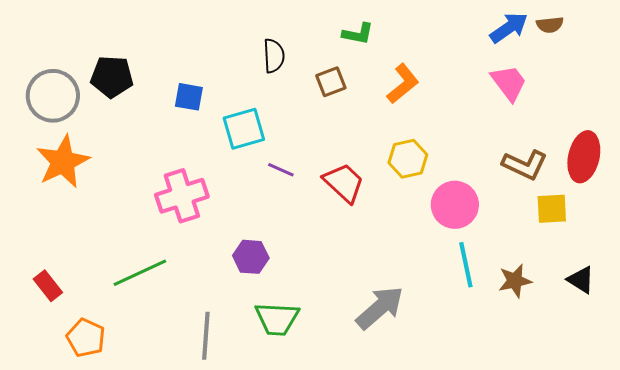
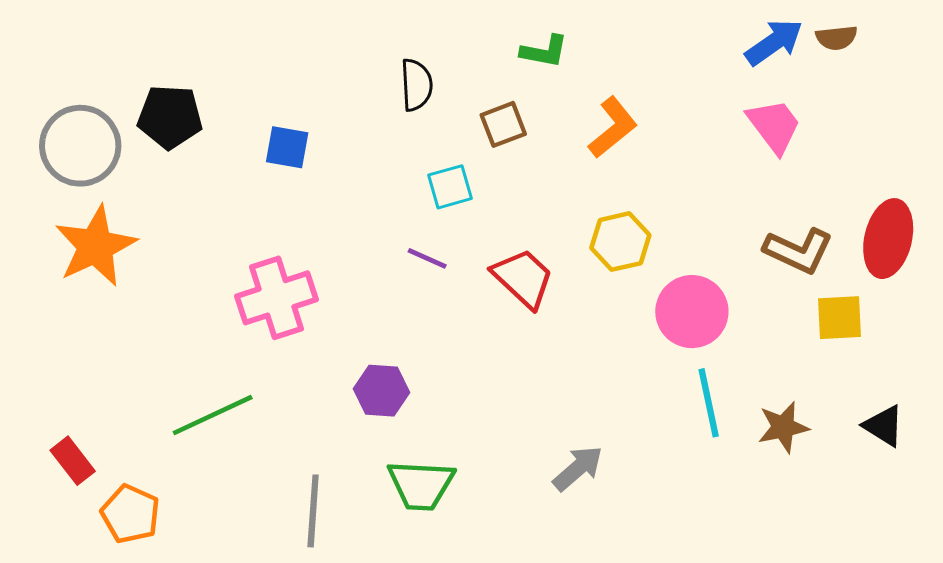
cyan square: (244, 129) -> (450, 187), moved, size x0.7
red rectangle: (48, 286) -> (73, 461), moved
gray arrow: (380, 308) -> (578, 468), size x0.7

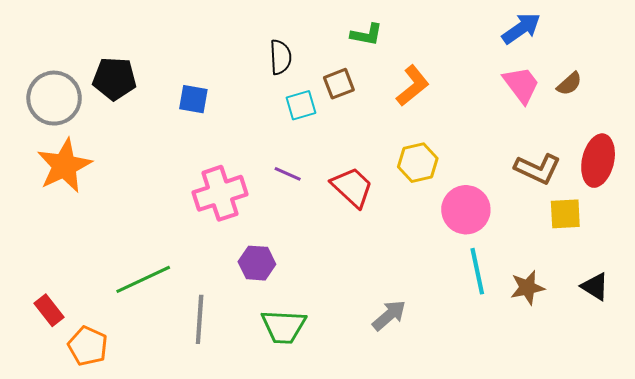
brown semicircle: (836, 38) -> (569, 84), moved, turned -36
cyan square: (450, 187) -> (301, 105), moved
pink cross: (277, 298) -> (220, 193), moved
gray line: (313, 511) -> (200, 319), moved

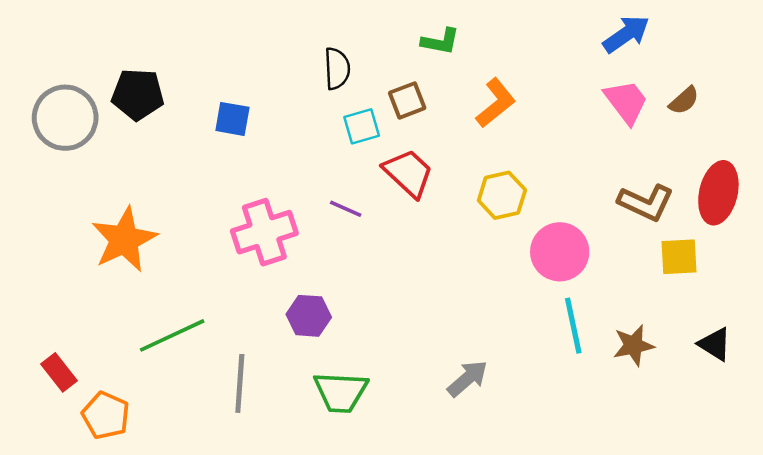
orange star: (64, 166) -> (124, 240), moved
red trapezoid: (352, 187) -> (408, 173), moved

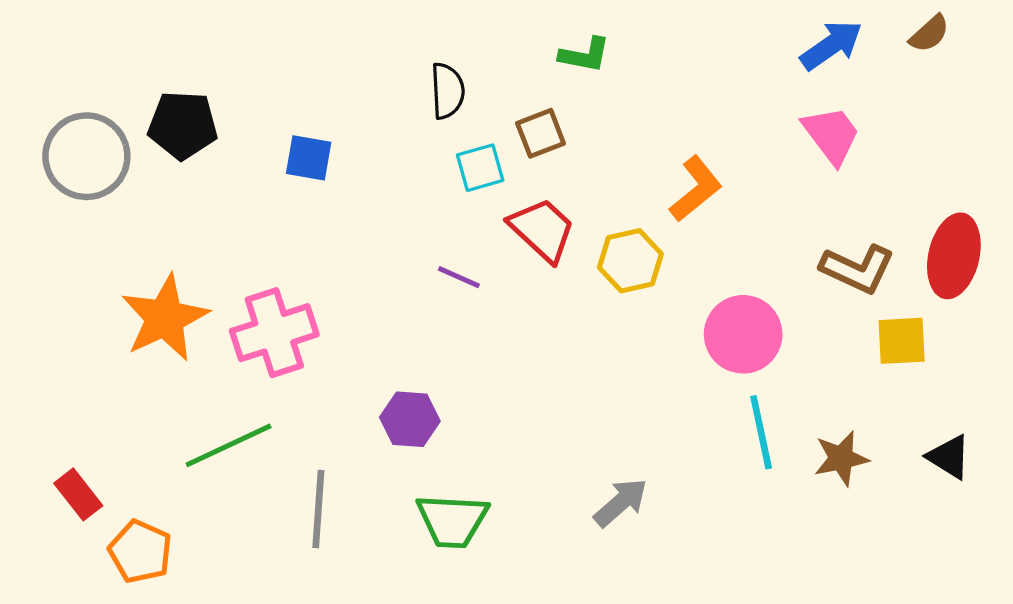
brown semicircle: (684, 100) -> (929, 34), moved
orange L-shape: (496, 103) -> (696, 189), moved
yellow hexagon: (502, 195) -> (630, 261), moved
pink cross: (264, 232) -> (274, 333), moved

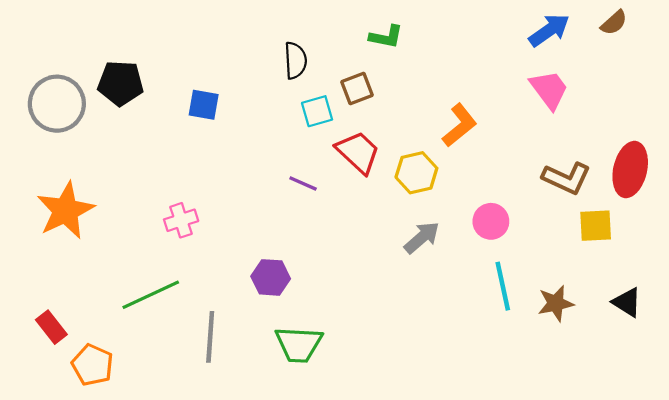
orange star: (165, 318) -> (65, 211), moved
pink cross: (274, 333) -> (181, 220), size x0.6
pink circle: (743, 334) -> (491, 221), size x0.7
gray arrow: (621, 503) -> (422, 238), moved

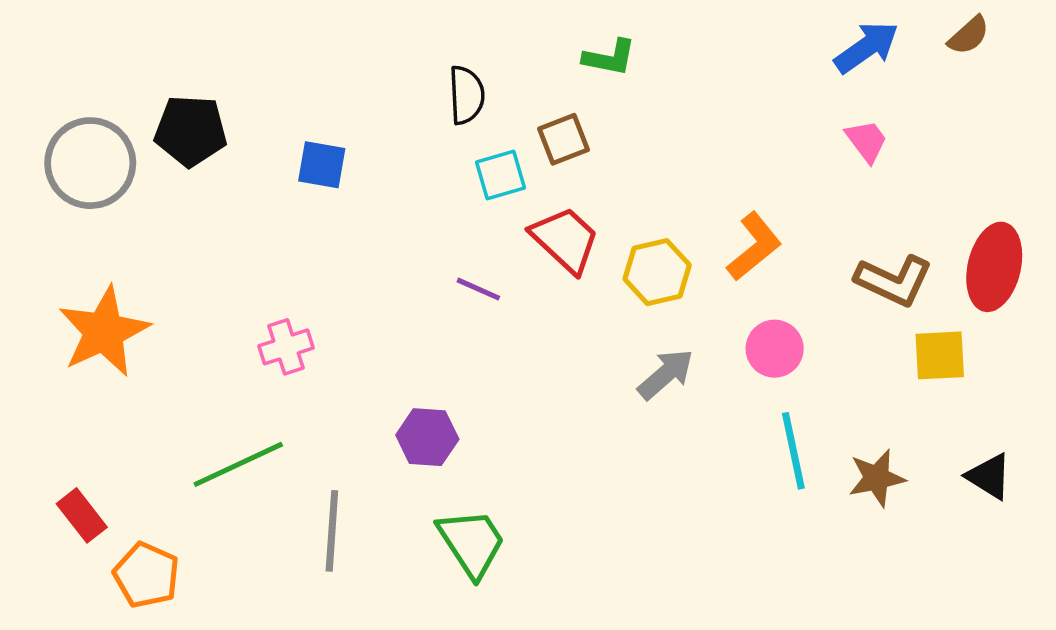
pink trapezoid: (549, 90) -> (867, 141), size x0.7
orange L-shape: (460, 125) -> (754, 246), moved
green trapezoid: (299, 344) -> (472, 543), turned -126

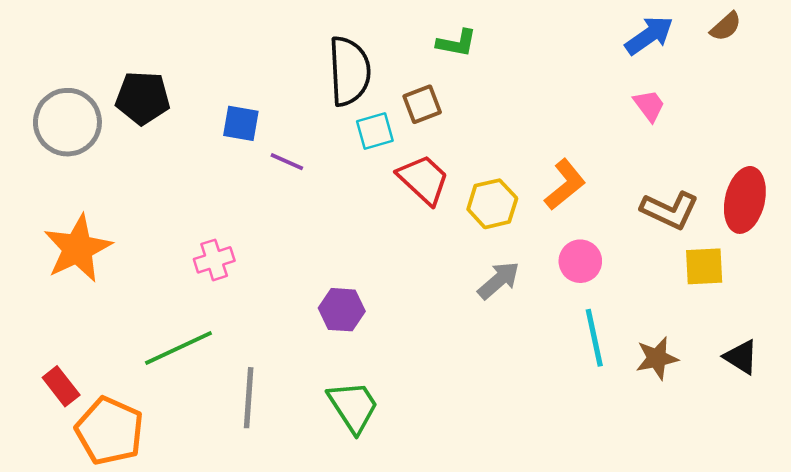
black semicircle: (466, 95) -> (349, 71), size x1.6
purple line: (478, 289) -> (287, 162), moved
purple hexagon: (427, 437) -> (342, 310), moved
orange pentagon: (146, 575) -> (110, 431), size x1.4

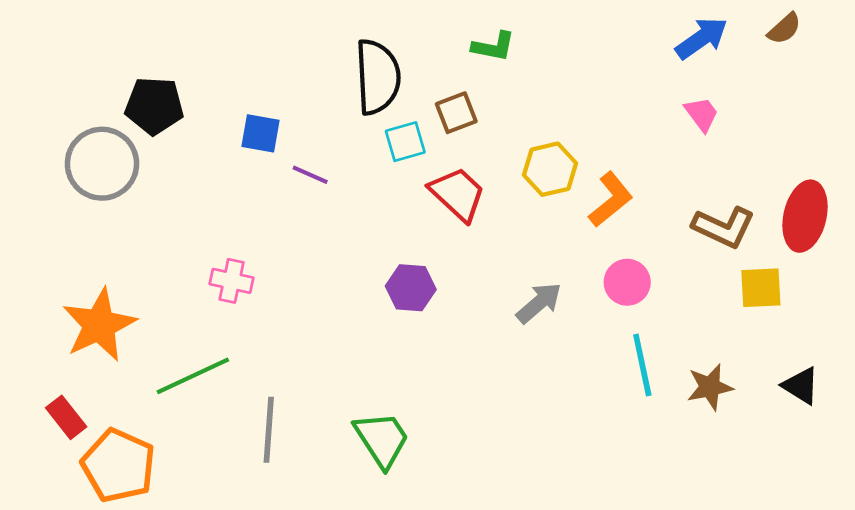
gray circle: (67, 122) -> (102, 164), moved
yellow hexagon: (492, 204) -> (550, 169), moved
orange star: (78, 248) -> (99, 325), moved
pink cross: (214, 260) -> (232, 281), turned 30
purple hexagon: (342, 310) -> (411, 288), moved

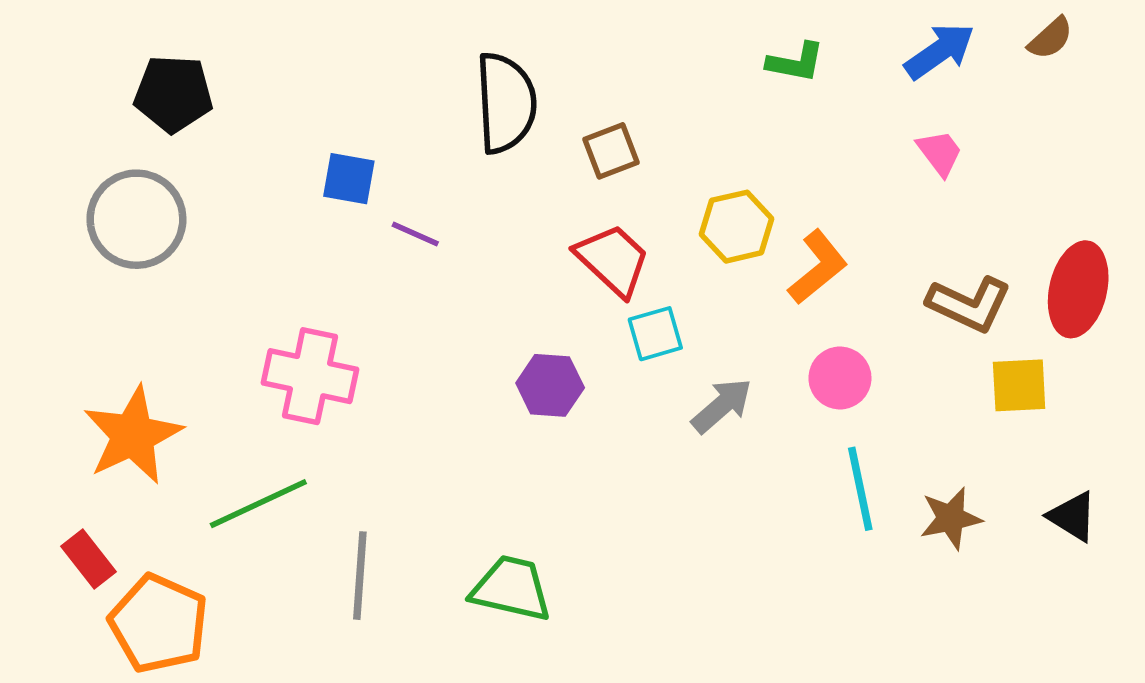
green L-shape: (493, 47) -> (796, 62), moved
black pentagon: (154, 106) -> (173, 94), moved
cyan square: (405, 142) -> (655, 334), moved
pink cross: (232, 281) -> (310, 376), size x1.6
green trapezoid: (382, 439) -> (511, 588), turned -44

